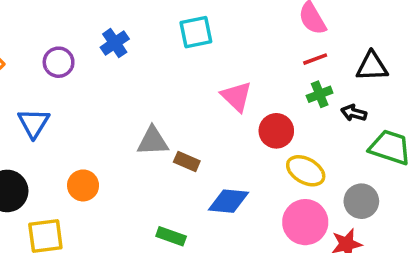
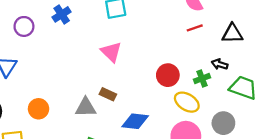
green cross: (320, 94) -> (202, 78), moved
pink triangle: (236, 96) -> (111, 52), moved
gray triangle: (153, 141) -> (86, 107), moved

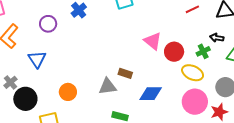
pink triangle: (111, 52) -> (153, 41), moved

